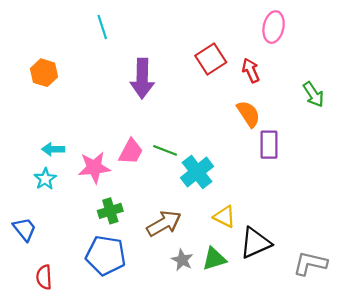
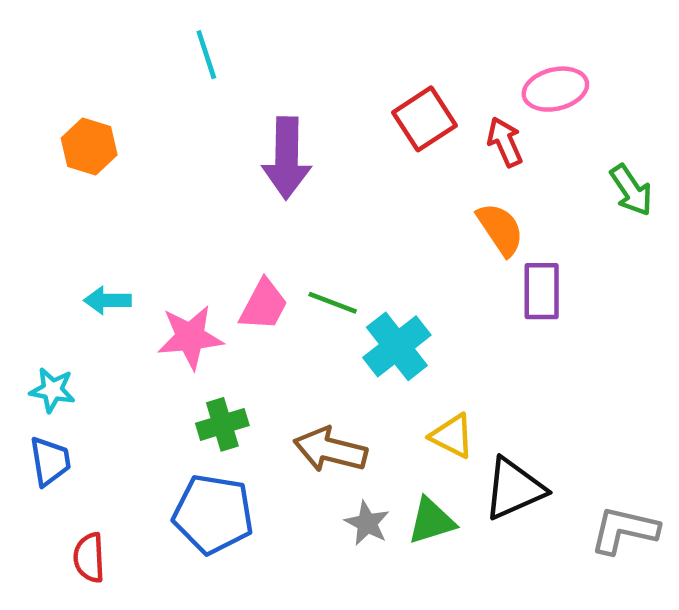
pink ellipse: (274, 27) -> (555, 89), moved, turned 64
cyan star: (45, 179) -> (52, 390), moved, turned -30
brown arrow: (164, 223) -> (330, 450), turned -136
blue trapezoid: (25, 229) -> (50, 461), turned 30

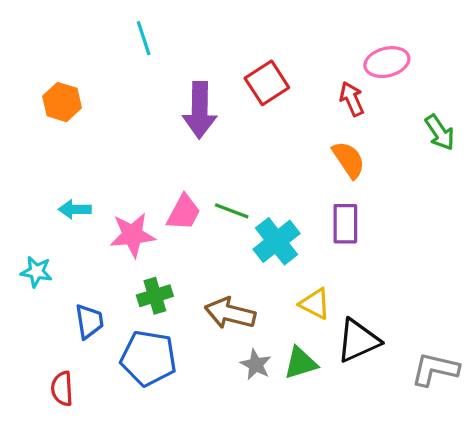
red square: (424, 119) -> (267, 83), moved
purple rectangle: (542, 291) -> (345, 224), moved
blue trapezoid: (50, 461) -> (89, 321), moved

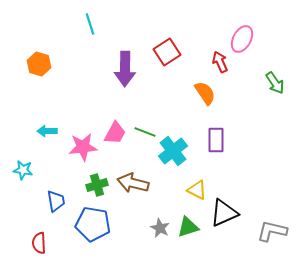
pink ellipse: (387, 62) -> (242, 39), turned -48
orange semicircle: (349, 160) -> (205, 93), moved
brown arrow: (230, 313) -> (133, 183), moved

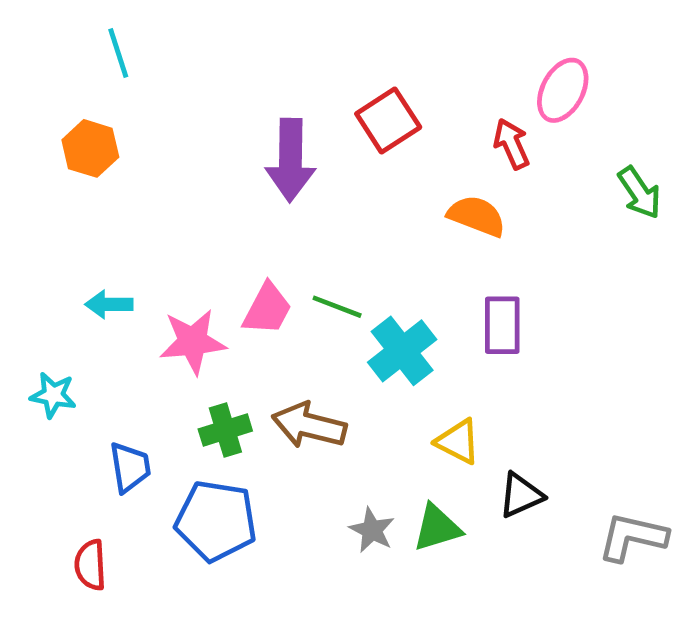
cyan line: (90, 24) -> (118, 53), moved
orange semicircle: (205, 93) -> (477, 216), turned -35
black triangle: (224, 213) -> (521, 495), size x0.7

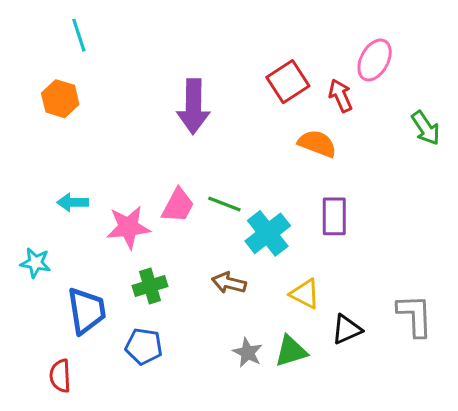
red square: (388, 121) -> (288, 82), moved
brown arrow: (309, 425) -> (229, 283), moved, size x0.7
blue trapezoid: (130, 467) -> (87, 311), size x1.4
blue pentagon: (216, 521) -> (144, 346), size x0.7
gray L-shape: (633, 537) -> (415, 315), moved, turned 75

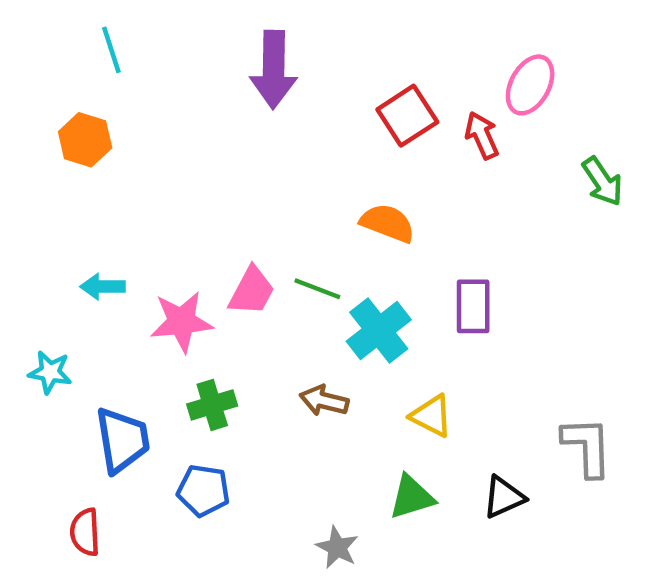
purple arrow: (193, 106) -> (274, 70), moved
orange semicircle: (317, 144) -> (388, 223), moved
black triangle: (347, 329) -> (504, 497), moved
gray star: (248, 353) -> (337, 547), moved

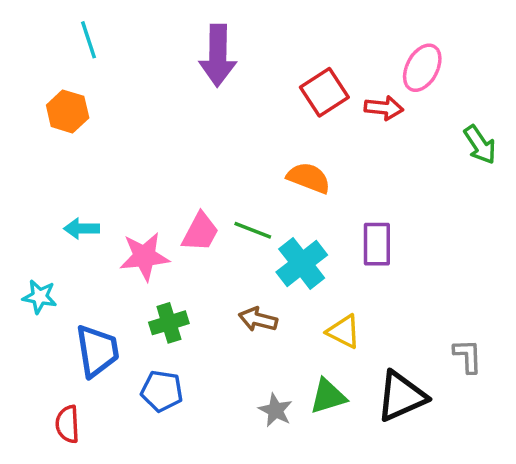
red arrow: (482, 135) -> (384, 108), turned 120
gray L-shape: (587, 447) -> (468, 356), size x0.7
black triangle: (504, 497) -> (401, 396), size x1.5
gray star: (337, 547) -> (275, 410), moved

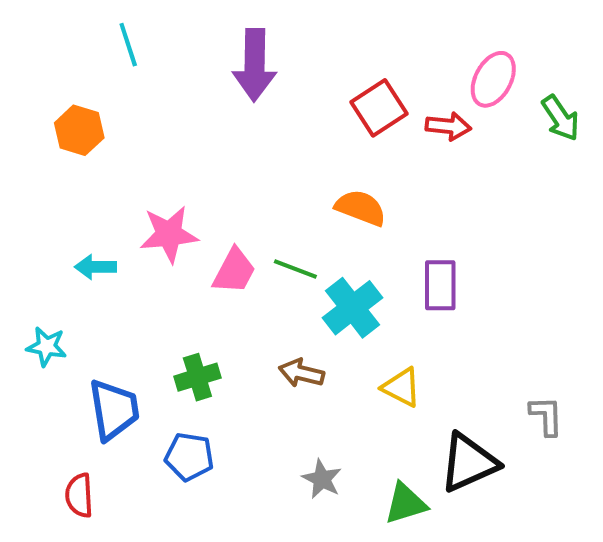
cyan line: (89, 40) -> (128, 45), moved
green arrow: (480, 145) -> (561, 118), moved
pink star: (144, 256) -> (169, 234), moved
green triangle: (328, 396) -> (406, 504), moved

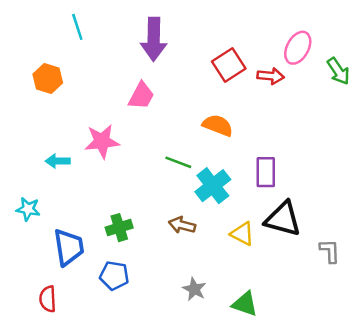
pink trapezoid: (234, 271) -> (141, 96), moved
black triangle: (469, 463) -> (283, 219), moved, turned 39
green triangle: (406, 504) -> (245, 304), turned 36

